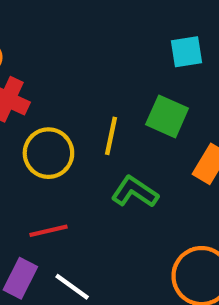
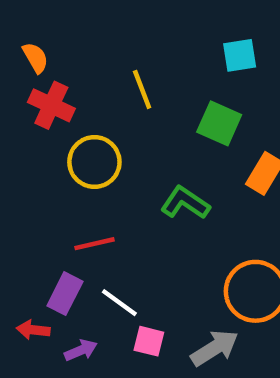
yellow line: (111, 136) -> (142, 89), moved, turned -33

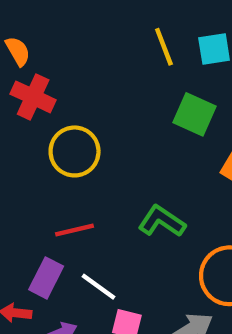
yellow line: (142, 89) -> (164, 47), moved
green L-shape: (185, 203) -> (162, 221), moved

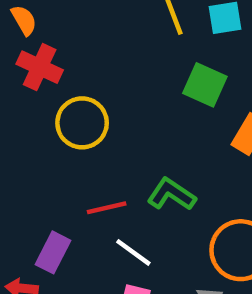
red line: (75, 230) -> (107, 208), moved
white line: (99, 287) -> (133, 252), moved

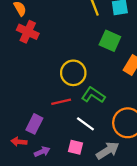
yellow circle: (82, 123) -> (73, 73), moved
white line: (133, 252) -> (85, 124), moved

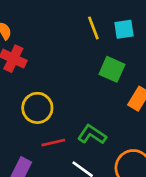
yellow circle: (73, 73) -> (37, 108), moved

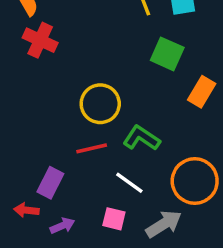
yellow circle: (37, 108) -> (100, 104), moved

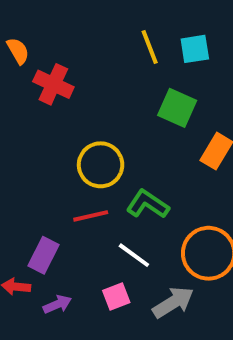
red cross: (40, 40) -> (53, 84), moved
pink square: (114, 219) -> (116, 296), turned -35

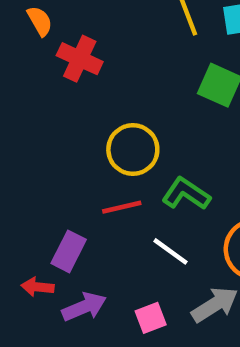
pink square: (116, 296) -> (151, 318), moved
purple arrow: (57, 304) -> (84, 307), size x1.4

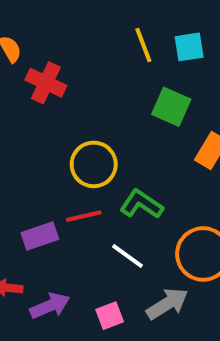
purple rectangle: (69, 251) -> (40, 236), moved, turned 44

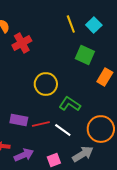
cyan square: (189, 47) -> (94, 25), turned -35
red cross: (46, 83) -> (22, 43), turned 36
red line: (84, 216) -> (41, 124), moved
purple rectangle: (40, 236) -> (19, 120), turned 30

